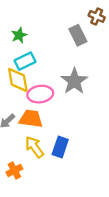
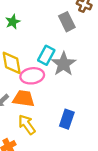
cyan rectangle: (25, 61) -> (46, 55), moved, turned -36
blue rectangle: (60, 147) -> (67, 119), moved

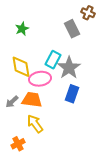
blue rectangle: (67, 119) -> (72, 94), moved

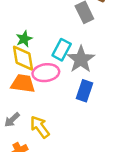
green star: (22, 29) -> (24, 39), moved
orange trapezoid: (32, 100) -> (23, 84), moved
gray arrow: (12, 102) -> (12, 120), moved

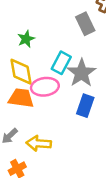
green star: (24, 39) -> (26, 39), moved
yellow arrow: (40, 127) -> (39, 143), turned -50

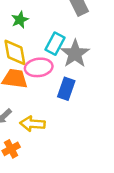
blue rectangle: (85, 106) -> (66, 89), moved

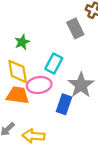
gray star: (75, 54) -> (81, 85), moved

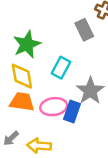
green star: (22, 42) -> (27, 44), size x1.6
pink ellipse: (39, 85) -> (54, 107), moved

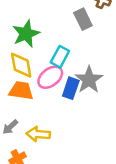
pink ellipse: (54, 107) -> (50, 77), moved, turned -30
blue rectangle: (72, 111) -> (71, 88), moved

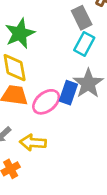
cyan rectangle: (60, 57) -> (84, 44), moved
pink ellipse: (50, 77) -> (46, 102), moved

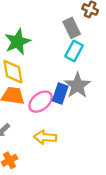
yellow arrow: (33, 143) -> (45, 137), moved

